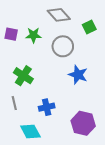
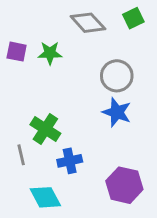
green square: (89, 27) -> (133, 18), moved
gray circle: (63, 46) -> (117, 76), moved
green cross: (23, 76) -> (45, 129), moved

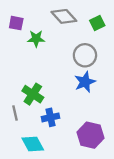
green square: (133, 18) -> (97, 23), moved
purple square: (17, 52) -> (16, 23), moved
blue star: (117, 112) -> (85, 82), turned 30

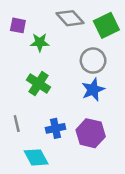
green square: (97, 23) -> (106, 25), size x1.5
green cross: (33, 94) -> (39, 84), moved
purple hexagon: (91, 135) -> (91, 133), moved

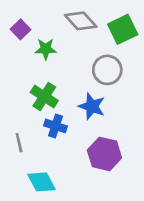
purple square: (18, 25) -> (20, 29), turned 35
blue star: (93, 90) -> (92, 106), moved, turned -30
blue cross: (55, 128) -> (55, 126), moved, turned 30

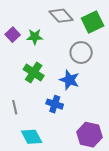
purple square: (20, 29) -> (13, 35), moved
blue cross: (55, 126) -> (55, 104), moved
purple hexagon: (104, 154) -> (89, 135), moved

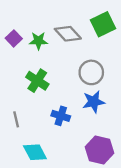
gray diamond: (61, 16) -> (68, 34), moved
gray circle: (81, 53) -> (91, 72), moved
blue star: (69, 80) -> (94, 102), moved, turned -30

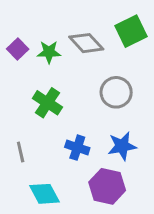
blue star: (94, 102) -> (122, 146), moved
purple hexagon: (99, 150) -> (107, 186), moved

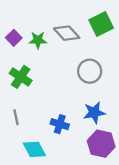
green cross: (47, 103) -> (21, 77), moved
blue cross: (77, 148) -> (60, 124), moved
purple hexagon: (107, 186) -> (101, 144), moved

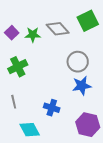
green cross: (21, 77) -> (18, 67), turned 30
blue star: (94, 113) -> (82, 86), moved

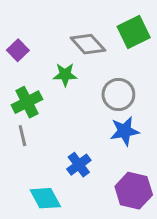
green star: (33, 35) -> (65, 75), moved
gray line: (14, 102) -> (22, 136), moved
blue cross: (52, 108) -> (79, 165), turned 35

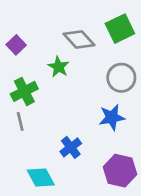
green star: (65, 75) -> (58, 67), turned 30
gray circle: (118, 94) -> (121, 78), moved

